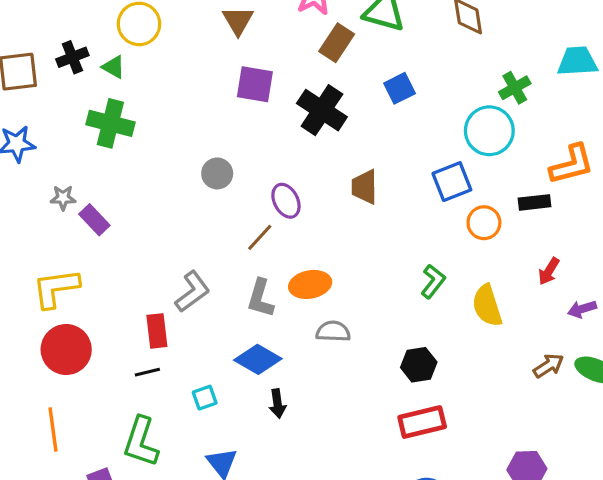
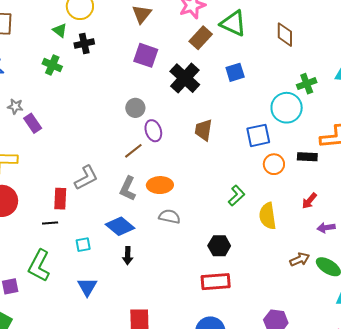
black cross: (72, 57) -> (84, 43), moved
green cross: (110, 123) -> (52, 65), size x0.7
gray circle: (217, 173) -> (135, 108), moved

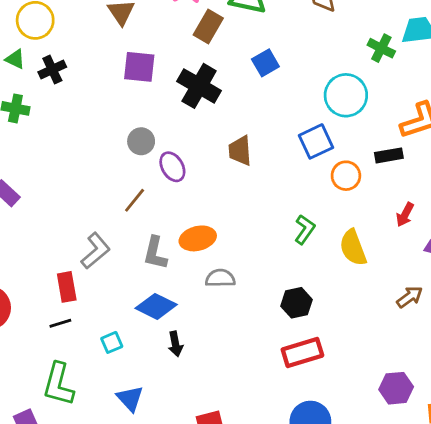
green cross: (307, 84) -> (381, 48), moved, turned -30
brown line: (133, 151) -> (135, 200), moved

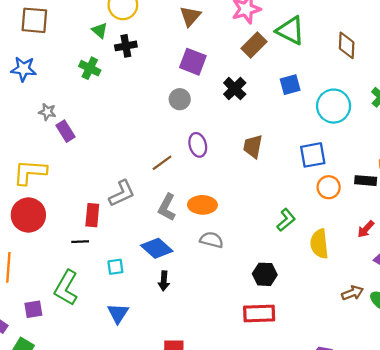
black cross: (199, 86) -> (235, 89), size x0.7
cyan circle: (346, 95) -> (334, 106), moved
gray circle: (141, 141) -> (180, 99), moved

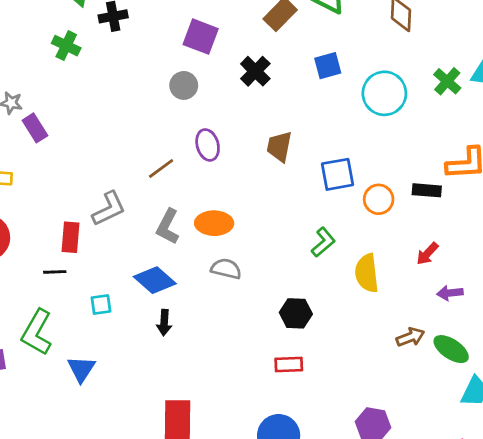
blue square: (313, 155) -> (337, 174), moved
blue triangle: (118, 313) -> (81, 369), moved
red rectangle: (259, 314) -> (289, 364), size x0.7

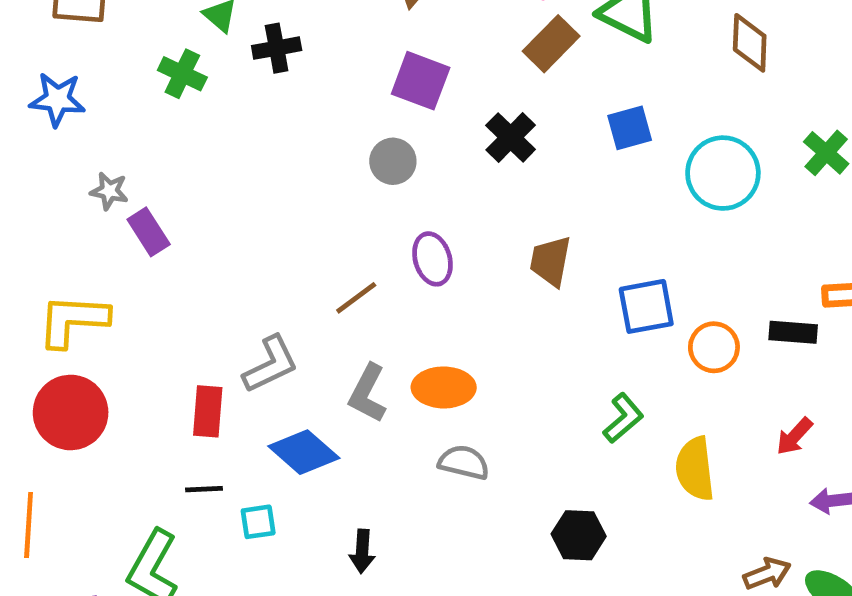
green cross: (66, 46) -> (182, 74), moved
black line: (55, 272) -> (204, 489), moved
blue diamond: (155, 280) -> (304, 452), moved

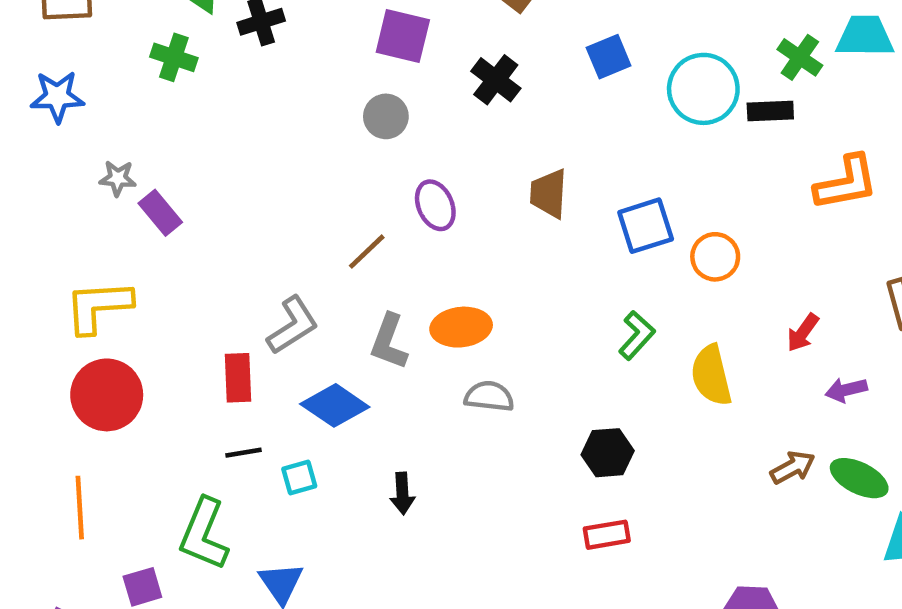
black rectangle: (793, 332) -> (770, 111), moved

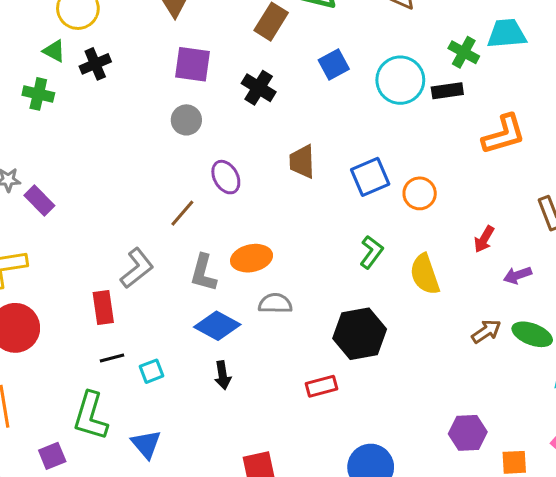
blue diamond: (335, 405) -> (217, 326), moved
black hexagon: (608, 453) -> (360, 334), size x1.5
red rectangle: (607, 535) -> (322, 386), moved

